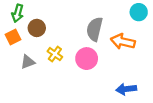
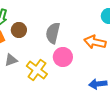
gray semicircle: (95, 29) -> (53, 33), moved
yellow cross: (55, 54) -> (37, 70), moved, size x1.5

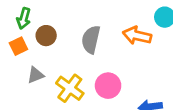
orange arrow: (95, 42) -> (137, 36), moved
pink circle: (63, 57) -> (108, 86), moved

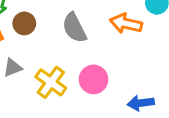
gray semicircle: (91, 39) -> (74, 28), turned -40

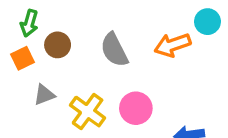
orange arrow: (126, 23) -> (173, 45), turned -32

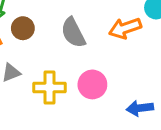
yellow cross: (88, 112) -> (49, 87), turned -36

